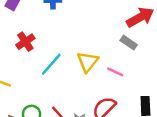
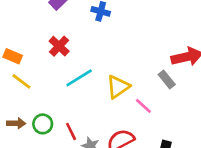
red cross: (25, 42) -> (59, 46), turned -30

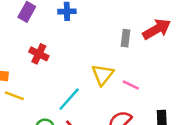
cyan line: (79, 78) -> (69, 99), moved
gray rectangle: (167, 79) -> (125, 38), moved, turned 63

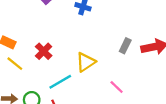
red cross: (39, 54) -> (44, 51), moved
yellow triangle: (103, 75) -> (86, 62), moved

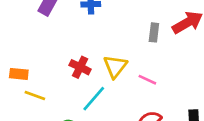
red cross: (44, 51) -> (80, 67), moved
pink line: (117, 87) -> (147, 80), moved

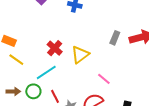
pink line: (147, 80) -> (104, 79), moved
cyan line: (94, 99) -> (46, 72), moved

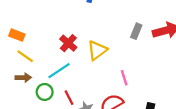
pink line: (104, 79) -> (124, 78), turned 32
brown arrow: (13, 91) -> (23, 78), moved

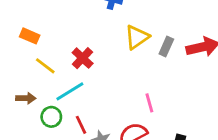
orange rectangle: (17, 35) -> (30, 36), moved
yellow triangle: (97, 50) -> (137, 37), moved
yellow line: (25, 56) -> (45, 66), moved

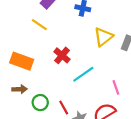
orange rectangle: (30, 36) -> (22, 61), moved, size x1.5
yellow line: (45, 66) -> (39, 25), moved
cyan line: (70, 91) -> (83, 74), moved

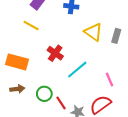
yellow triangle: (103, 37) -> (93, 32), turned -42
green circle: (40, 103) -> (44, 94), moved

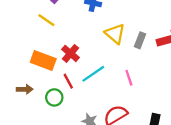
orange rectangle: (17, 62) -> (43, 61), moved
pink line: (109, 80) -> (129, 78), moved
red line: (61, 103) -> (68, 81), moved

